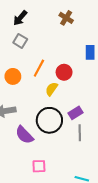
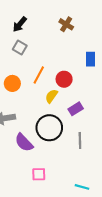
purple rectangle: (76, 113) -> (76, 109), moved

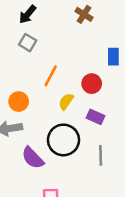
red circle: (64, 79) -> (92, 84), moved
orange circle: (12, 83) -> (19, 102), moved
purple rectangle: (76, 109) -> (96, 117), turned 56

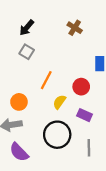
purple semicircle: (33, 158) -> (19, 152), moved

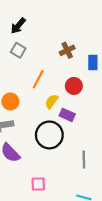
brown cross: (75, 28) -> (67, 50), moved, turned 32
purple rectangle: (84, 115) -> (67, 115), moved
gray line: (89, 148) -> (84, 159), moved

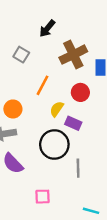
black arrow: (18, 26) -> (47, 29), moved
brown cross: (67, 50) -> (73, 55), size x1.6
gray line: (84, 159) -> (78, 168), moved

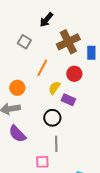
black circle: (54, 144) -> (52, 118), size x0.7
gray line: (78, 168) -> (56, 144), moved

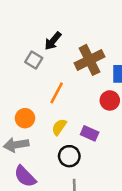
black arrow: (46, 20) -> (53, 41), moved
red circle: (74, 74) -> (110, 100), moved
yellow semicircle: (54, 88) -> (59, 127), moved

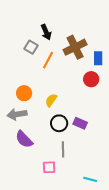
black arrow: (53, 41) -> (46, 32), turned -63
orange line: (57, 93) -> (48, 60), moved
purple rectangle: (90, 133) -> (80, 123), moved

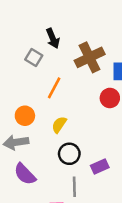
orange line: (48, 60) -> (54, 88), moved
purple rectangle: (80, 123) -> (100, 166), moved, turned -48

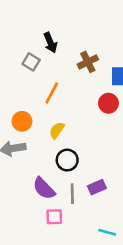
brown cross: (90, 57) -> (88, 62), size x0.7
purple rectangle: (100, 166) -> (97, 187), moved
purple semicircle: (25, 174) -> (44, 188), moved

